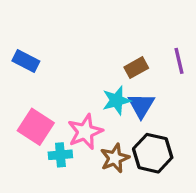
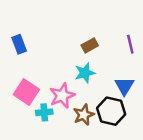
blue rectangle: (26, 61) -> (19, 44), turned 42
brown rectangle: (136, 68) -> (90, 45), moved
blue triangle: (141, 105) -> (124, 86), moved

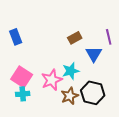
cyan star: (85, 73) -> (71, 71), moved
blue triangle: (124, 86) -> (94, 54), moved
cyan cross: (44, 112) -> (23, 94), moved

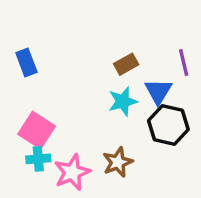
cyan star: (71, 71) -> (123, 101), moved
pink star: (52, 80) -> (72, 172), moved
black hexagon: (93, 93) -> (168, 125), moved

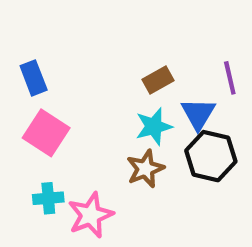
pink square: (37, 130) -> (46, 133), moved
brown star: (118, 162) -> (145, 169), moved

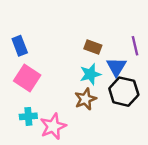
brown rectangle: (158, 80) -> (93, 47), turned 49

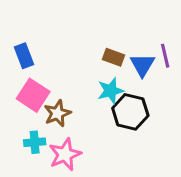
blue triangle: (116, 67) -> (142, 65), moved
black hexagon: (124, 92) -> (130, 112), moved
brown star: (85, 99) -> (57, 113), moved

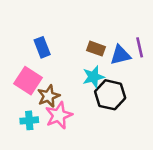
blue rectangle: (24, 56) -> (42, 47), moved
blue triangle: (142, 65) -> (120, 55), turned 45
pink star: (65, 154) -> (59, 115), moved

